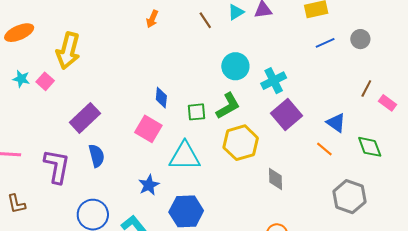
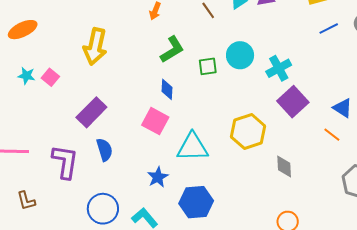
yellow arrow: (68, 51) -> (95, 46), moved
green L-shape: (228, 106) -> (172, 49), moved
green square: (196, 112) -> (208, 66), moved

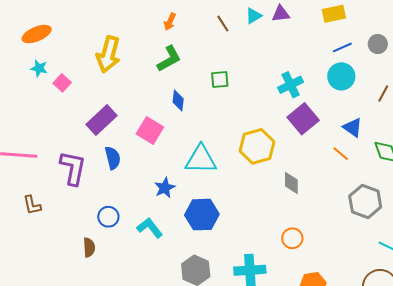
green L-shape: (172, 49) -> (169, 59), moved
cyan circle: (240, 55) -> (341, 76), moved
cyan star: (26, 76) -> (39, 68), moved
pink square: (155, 121) -> (150, 131), moved
blue circle: (103, 209) -> (108, 217), size x0.7

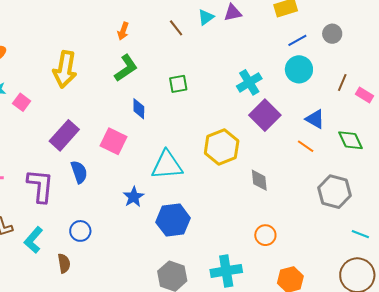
cyan L-shape: (150, 228) -> (33, 240), moved, turned -96

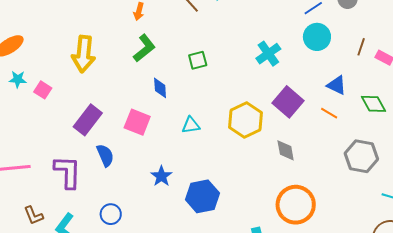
purple square: (265, 115) -> (288, 102), moved
cyan triangle: (167, 165) -> (191, 125), moved, size x0.6
orange circle: (265, 235) -> (296, 205), size x1.8

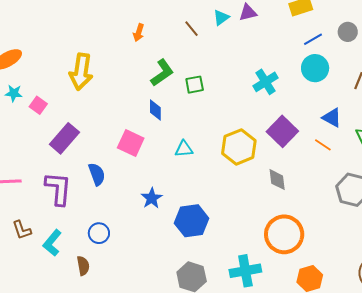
green L-shape: (144, 48) -> (162, 73), moved
purple rectangle: (88, 120) -> (64, 138), moved

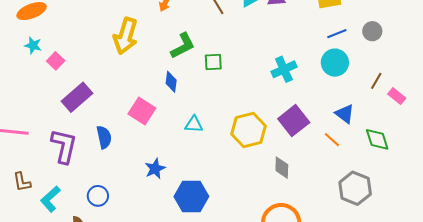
yellow arrow: (81, 72) -> (126, 36), moved

